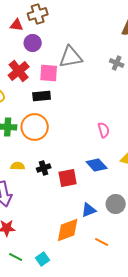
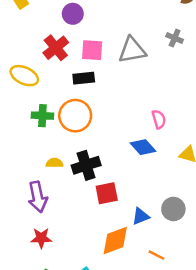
gray triangle: (71, 57) -> (132, 50), moved
blue diamond: (97, 165) -> (143, 147), moved
black cross: (44, 168) -> (86, 165), size x1.6
red square: (68, 178) -> (107, 193), moved

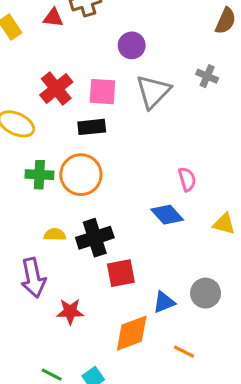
purple circle: (73, 14) -> (132, 45), moved
gray triangle: (132, 50) -> (153, 92), turned -36
red star: (41, 238) -> (70, 312), moved

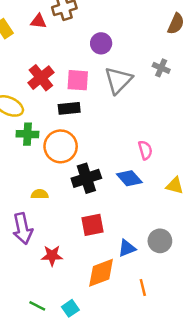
green cross: (39, 175) -> (27, 134), moved
black cross: (95, 238) -> (86, 178), moved
orange line: (184, 352) -> (143, 287), turned 49

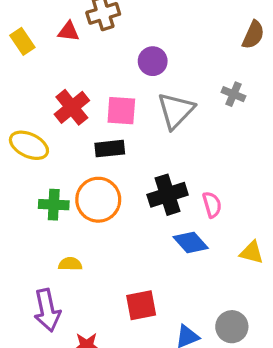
green cross: (27, 134) -> (54, 205), moved
black cross: (86, 178) -> (168, 195), moved

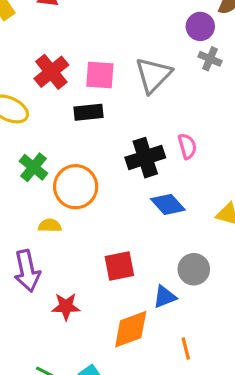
purple circle: (153, 61) -> (200, 26), moved
orange circle: (98, 200) -> (76, 187), moved
green cross: (54, 205) -> (34, 167), turned 36
pink semicircle: (212, 205) -> (187, 146), moved
gray circle: (232, 327) -> (194, 269), moved

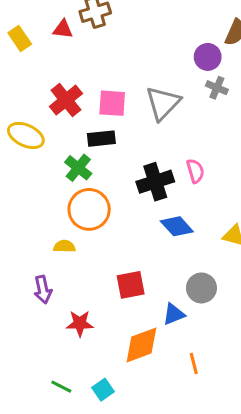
green cross: (34, 167) -> (78, 168), moved
purple arrow: (27, 271) -> (43, 290), size x0.7

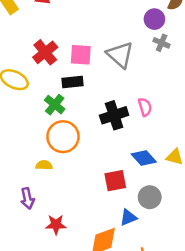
gray triangle: (163, 103) -> (120, 55), turned -32
blue diamond: (177, 226) -> (144, 158), moved
red square: (131, 285) -> (115, 181), moved

